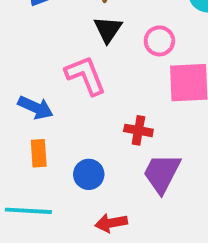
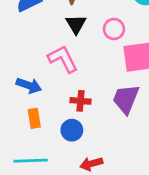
red cross: (138, 130) -> (80, 101), moved
purple trapezoid: (162, 173) -> (126, 99), moved

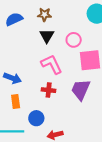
pink L-shape: (63, 59) -> (52, 64), moved
blue circle: (72, 130) -> (36, 118), moved

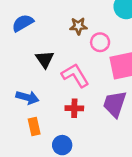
brown star: (44, 15) -> (78, 26), moved
black triangle: (47, 36) -> (45, 59), moved

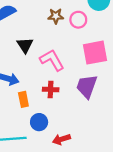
pink circle: (100, 42) -> (78, 20), moved
orange rectangle: (34, 126) -> (23, 99), moved

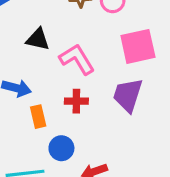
black triangle: (25, 45) -> (38, 39), turned -42

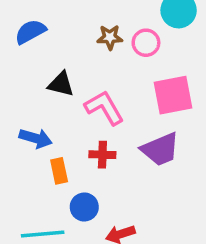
purple trapezoid: (128, 95) -> (160, 149), turned -132

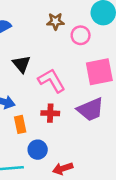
brown star: (110, 37) -> (55, 21), moved
black triangle: (61, 84) -> (21, 64), turned 36

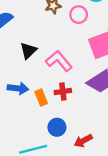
black triangle: (21, 64) -> (28, 51), turned 36
orange rectangle: (20, 124) -> (41, 98), moved

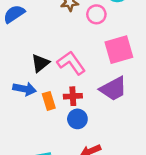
black triangle: (28, 51) -> (40, 63), moved
blue circle: (57, 127) -> (77, 119), moved

